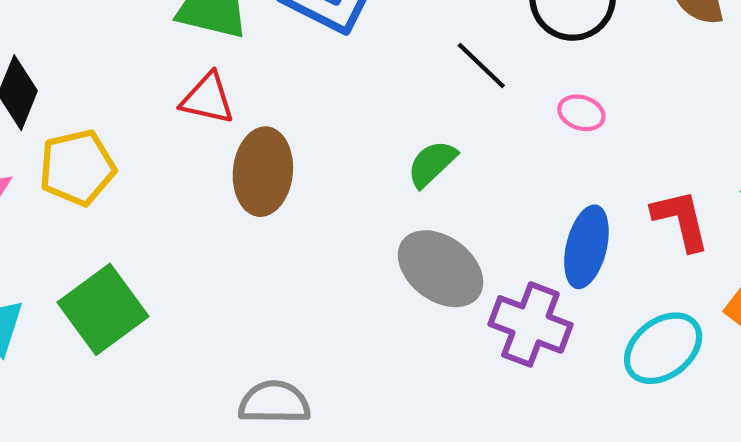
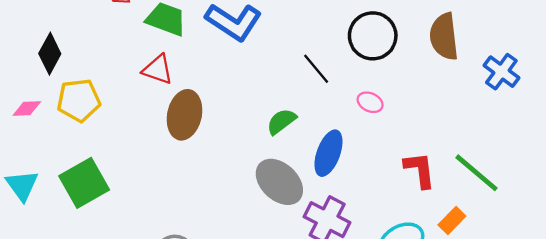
blue ellipse: (586, 247) -> (328, 153), moved

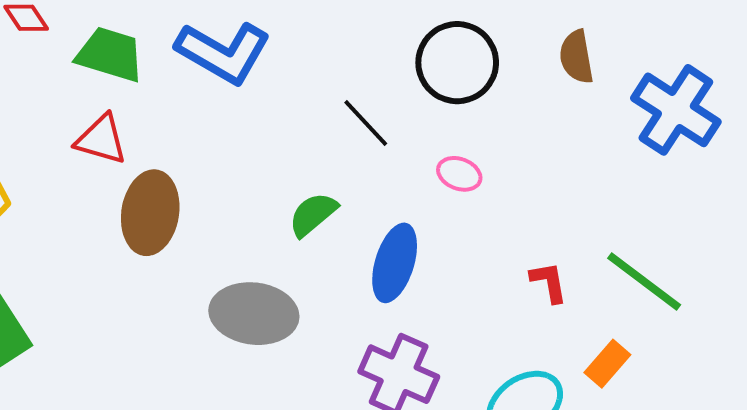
brown semicircle: (444, 37) -> (576, 57), size x0.7
blue cross: (501, 72) -> (676, 110), size x1.4
red L-shape: (420, 170) -> (549, 282), size x0.7
gray ellipse: (279, 182) -> (254, 314), moved, turned -33

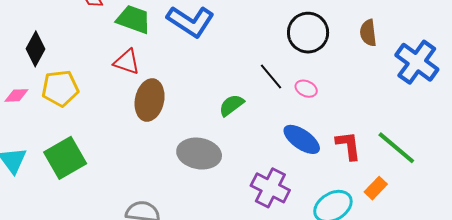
black line: (366, 123) -> (271, 77), moved
blue ellipse: (395, 263) -> (302, 139), moved, turned -75
red L-shape: (549, 282) -> (348, 146), size x1.4

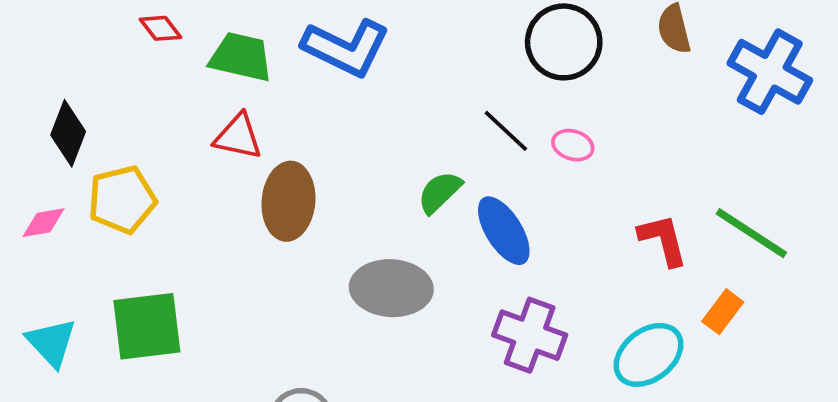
blue ellipse: (302, 139) -> (504, 231), moved, turned 30
green square: (65, 158) -> (147, 326), turned 30

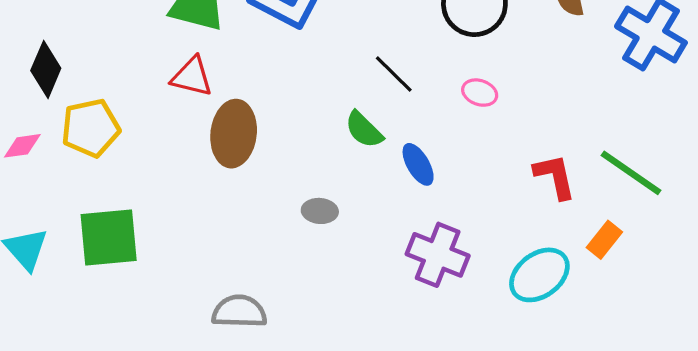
black line: (506, 131) -> (394, 74), moved
green semicircle: (440, 192) -> (364, 130), turned -93
blue ellipse: (504, 231) -> (418, 164), size x0.7
gray ellipse: (391, 288) -> (320, 211), size x0.5

